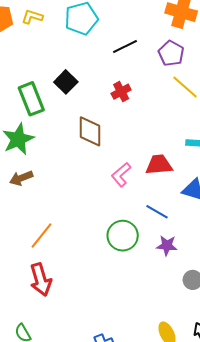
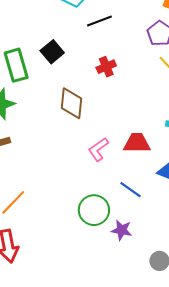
black line: (125, 46) -> (99, 21), moved
purple star: (167, 246) -> (122, 230), moved

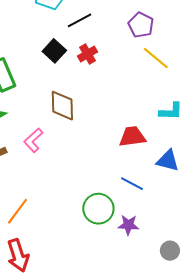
black square: (52, 52) -> (54, 51), moved
red cross: (106, 67) -> (87, 54), moved
pink L-shape: (98, 149) -> (33, 140), moved

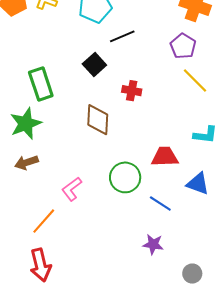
red cross: (87, 54) -> (132, 91), moved, turned 36
pink L-shape: (33, 140) -> (72, 189), moved
green circle: (98, 209) -> (125, 177), moved

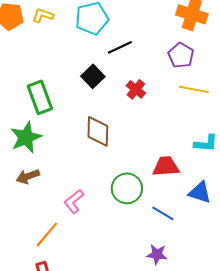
yellow line: (195, 80) -> (194, 89), turned -32
red cross: (132, 91) -> (136, 89), moved, turned 30

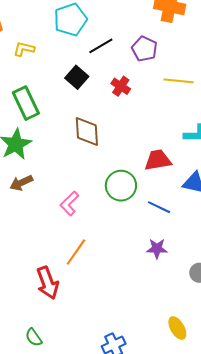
yellow L-shape: (43, 15) -> (24, 49), moved
purple pentagon: (181, 55) -> (144, 49), moved
orange line: (47, 234) -> (76, 252), moved

